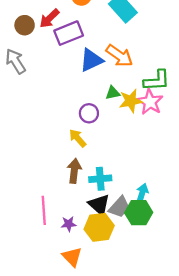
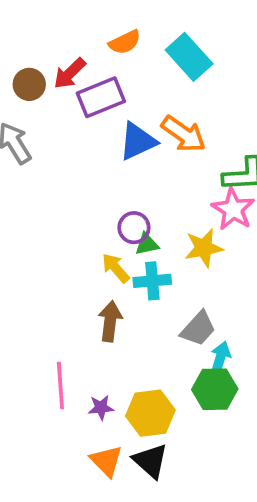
green triangle: (113, 93) -> (147, 244), moved
yellow star: (131, 101) -> (204, 248), moved
cyan cross: (100, 179) -> (152, 281), moved
black triangle: (99, 205) -> (150, 461), moved
gray trapezoid: (119, 207) -> (198, 329), moved

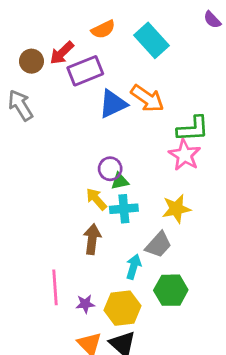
yellow star: (204, 248) -> (176, 209), moved
cyan arrow: (220, 358) -> (134, 267), moved

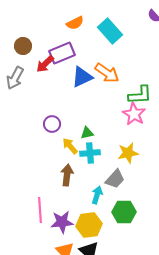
red arrow: (62, 53) -> (45, 64), moved
gray arrow: (20, 105) -> (15, 78), turned -120
purple circle: (110, 169) -> (52, 124), moved
purple star: (85, 304) -> (62, 222), size x1.6

